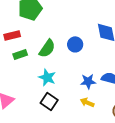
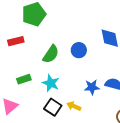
green rectangle: (20, 54) -> (24, 79), moved
yellow arrow: (87, 102) -> (74, 106), moved

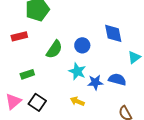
cyan star: (51, 83) -> (77, 71), moved
black square: (53, 107) -> (37, 102), moved

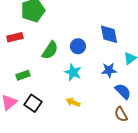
blue semicircle: (117, 79) -> (123, 91), moved, turned 30
blue star: (95, 82) -> (109, 70), moved

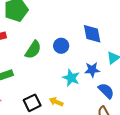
cyan star: (73, 72) -> (71, 78), moved
black square: (33, 103) -> (32, 103), moved, turned 30

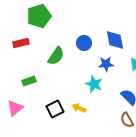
blue circle: (61, 46) -> (84, 43), moved
blue star: (92, 70) -> (106, 64), moved

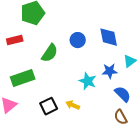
blue star: (106, 64) -> (110, 71), moved
green rectangle: (29, 81) -> (23, 78), size x1.6

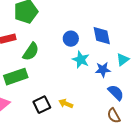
green semicircle: (50, 53) -> (31, 52), moved
cyan star: (88, 81) -> (81, 60), moved

